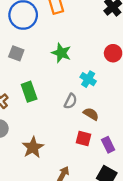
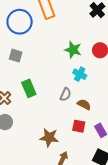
green star: (61, 53) -> (73, 50), moved
brown star: (33, 147) -> (49, 138), moved, turned -30

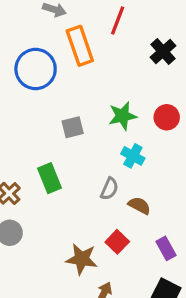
green star: (73, 50) -> (123, 116), turned -30
gray square: (16, 56) -> (73, 127), moved, turned -32
red square: (79, 126) -> (117, 242), moved, turned 32

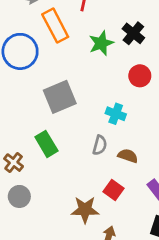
black cross: (163, 51) -> (133, 33), moved
green star: (123, 116) -> (101, 43), moved
gray square: (73, 127) -> (60, 97), size x1.6

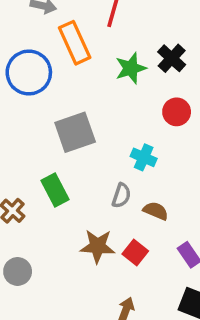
gray circle: (19, 196) -> (18, 271), moved
brown star: (85, 210) -> (98, 246), moved

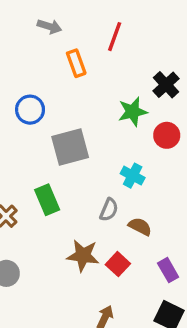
orange rectangle: (75, 43) -> (76, 63), size x0.7
green star: (131, 68) -> (133, 112), moved
blue circle: (29, 73) -> (30, 110), moved, size x0.7

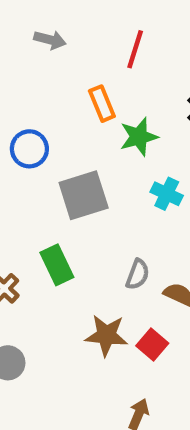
orange rectangle: (76, 63) -> (102, 104), moved
green star: (133, 112) -> (139, 137), moved
cyan cross: (133, 176) -> (167, 194), moved

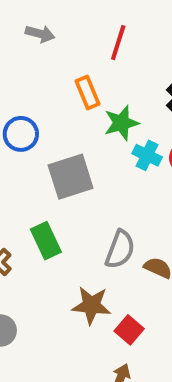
cyan cross: (167, 194) -> (147, 155), moved
gray semicircle: (138, 274) -> (120, 249), size x1.4
red square: (152, 344) -> (129, 330), moved

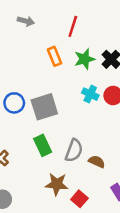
green star: (121, 123) -> (85, 59), moved
blue circle: (21, 134) -> (14, 103), moved
green rectangle: (46, 241) -> (43, 145), moved

